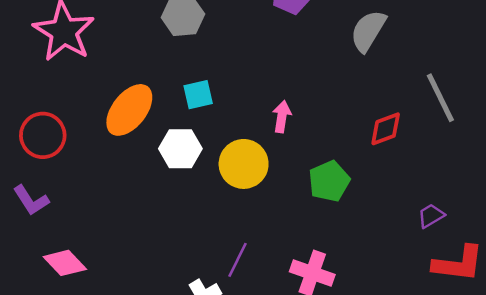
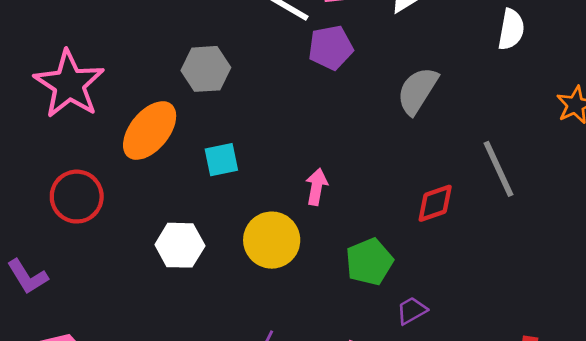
orange ellipse: (129, 110) -> (150, 131), moved
red circle: (43, 135) -> (77, 197), moved
white hexagon: (180, 149) -> (180, 245), moved
purple trapezoid: (431, 216) -> (412, 311), moved

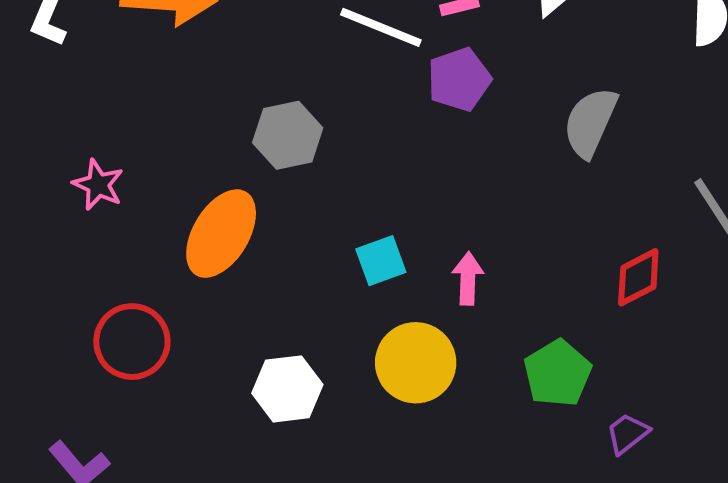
pink star: (69, 84) -> (98, 185), size x0.5
cyan square: (221, 160) -> (381, 261), moved

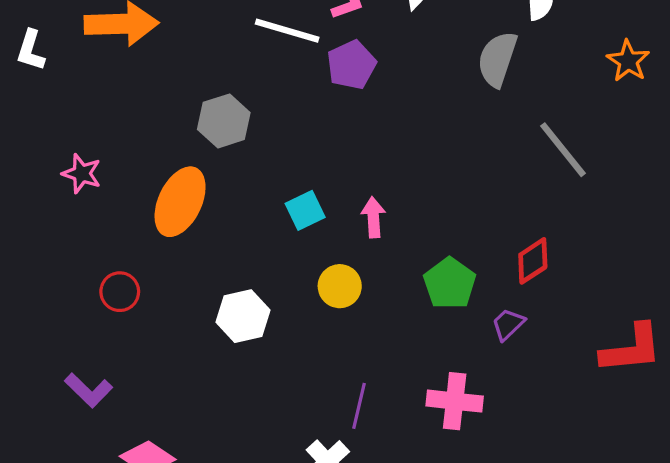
gray semicircle: (590, 122) -> (497, 59), moved
red diamond: (638, 277) -> (533, 261), moved
red circle: (132, 342) -> (120, 292), size x0.7
yellow circle: (416, 363) -> (340, 286), size x0.7

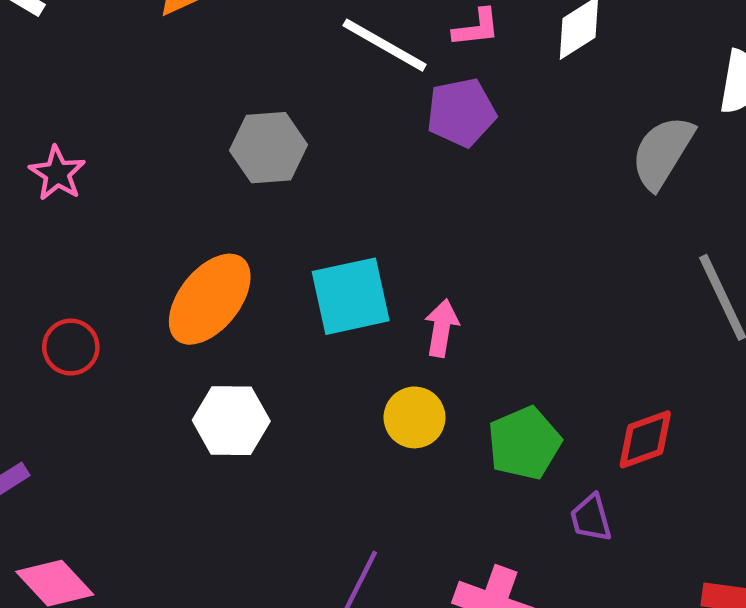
orange ellipse: (180, 202) -> (210, 299), moved
cyan square: (305, 210) -> (351, 296), size x1.5
yellow circle: (340, 286) -> (415, 417), moved
purple trapezoid: (508, 324) -> (591, 518), turned -75

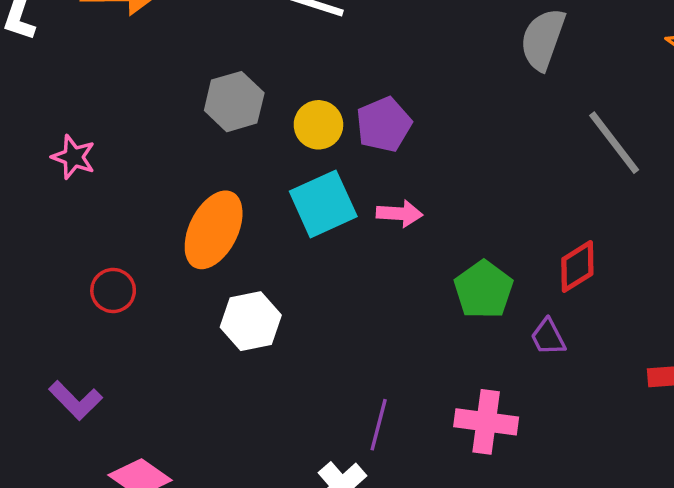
purple pentagon: (461, 112) -> (384, 124), moved
pink arrow: (442, 328) -> (400, 214), turned 96
yellow circle: (415, 417) -> (318, 125), moved

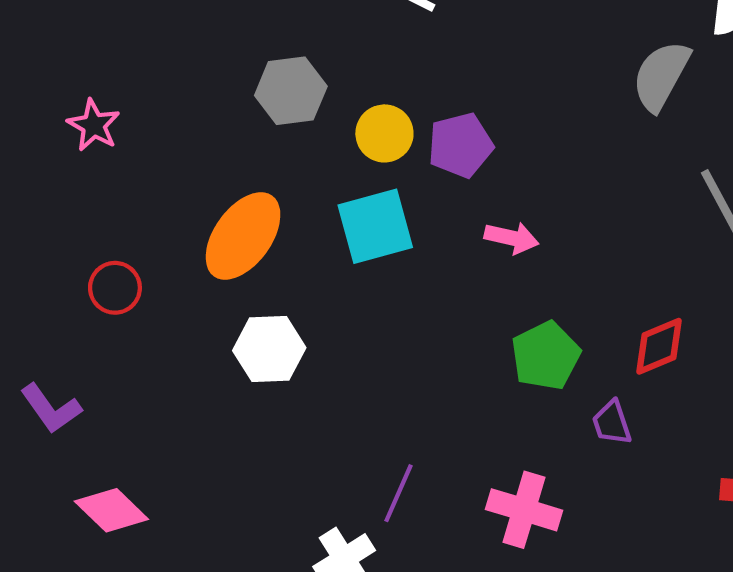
pink arrow: (400, 214) -> (512, 238), moved

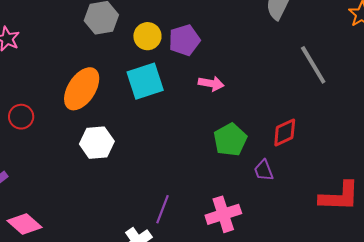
pink cross: (524, 510) -> (223, 214), turned -32

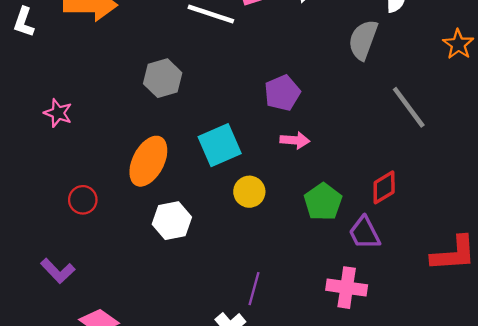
yellow circle: (147, 36) -> (249, 192), moved
purple pentagon: (184, 40) -> (282, 93), moved
purple trapezoid: (264, 170) -> (365, 233), size x1.4
pink cross: (223, 214) -> (347, 288), moved, turned 32

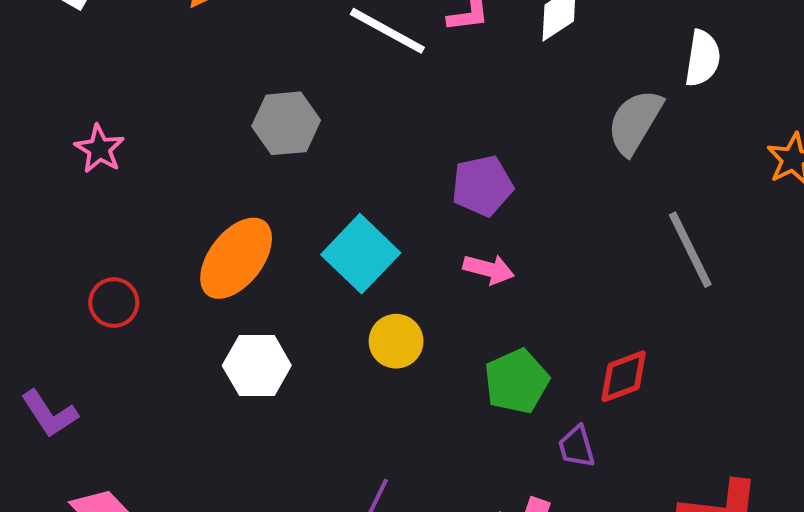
cyan square: (220, 145) -> (361, 254), turned -33
purple trapezoid: (365, 233) -> (577, 447), size x0.7

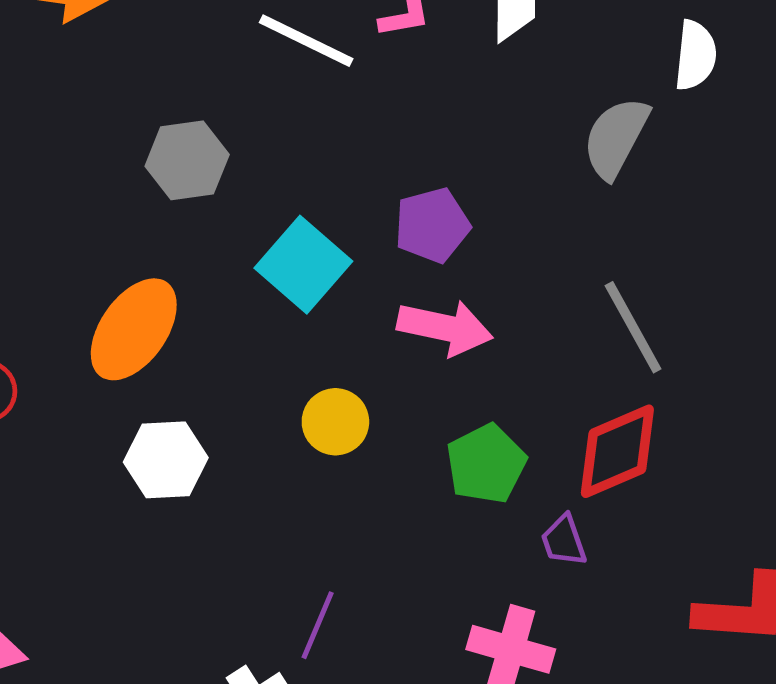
gray line: (690, 250) -> (633, 327), moved
cyan square: (361, 254) -> (303, 265), moved
pink arrow: (489, 269) -> (445, 328), size x1.5
red diamond: (624, 376) -> (617, 451), size x1.4

